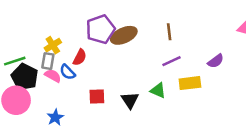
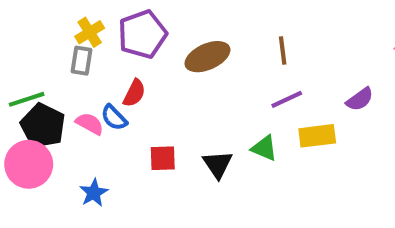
purple pentagon: (101, 29) -> (142, 34), moved
yellow cross: (53, 45) -> (90, 32), moved
gray rectangle: (48, 61) -> (82, 61), moved

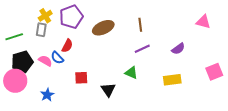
green line: (27, 99) -> (14, 37), moved
black pentagon: (43, 126) -> (22, 62), turned 30
yellow rectangle: (317, 136) -> (172, 80), moved
black triangle: (218, 164) -> (108, 90), moved

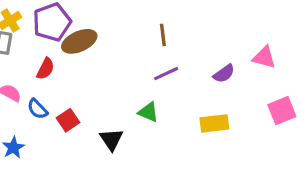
pink triangle: (203, 22) -> (264, 57), moved
brown ellipse: (103, 28) -> (79, 41), moved
blue semicircle: (57, 58) -> (37, 109), moved
red square: (81, 78) -> (68, 120), turned -32

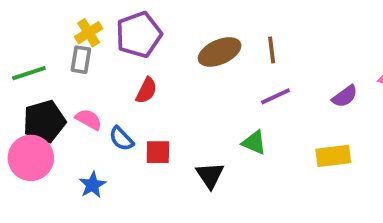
brown ellipse: (79, 41) -> (220, 52), moved
red semicircle: (45, 69) -> (146, 91), moved
red square: (68, 120) -> (158, 152), turned 35

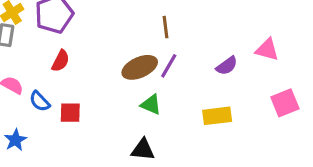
brown ellipse: (220, 52) -> (140, 67), moved
purple line: (275, 96) -> (169, 66), turned -35
black triangle: (210, 175) -> (143, 150), moved, turned -50

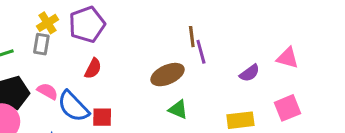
purple line: (169, 66) -> (201, 52), moved, turned -45
blue semicircle: (40, 101) -> (73, 106), size x1.6
pink square: (285, 103) -> (288, 108), moved

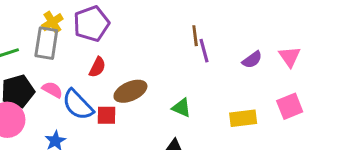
gray rectangle: (41, 44) -> (46, 43), size x1.5
pink triangle: (288, 58) -> (290, 57), turned 40
purple semicircle: (250, 73) -> (252, 60), moved
brown ellipse: (167, 75) -> (130, 91), moved

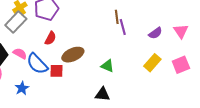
gray rectangle: (46, 43) -> (16, 22), turned 35
yellow rectangle: (243, 118) -> (152, 63), moved, turned -42

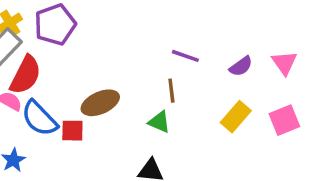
brown line: (117, 17) -> (171, 91), moved
purple line: (123, 27) -> (185, 56), turned -56
red semicircle: (50, 38) -> (26, 75), moved, size x1.6

